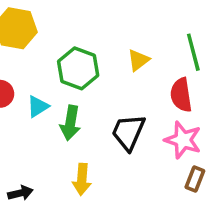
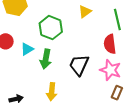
yellow triangle: (138, 60) -> (85, 12), moved

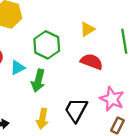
red semicircle: (110, 44) -> (92, 62), moved, turned 114
black trapezoid: (79, 65) -> (76, 110), moved

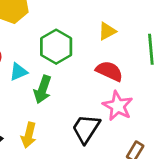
pink star: (112, 99) -> (118, 106), moved
yellow arrow: (42, 119) -> (29, 135), moved

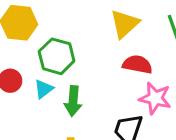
yellow triangle: (107, 31) -> (125, 24), size x1.5
green hexagon: (56, 47) -> (57, 56), moved

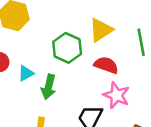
green hexagon: (57, 56) -> (67, 48), moved

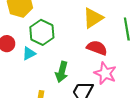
green hexagon: (67, 48) -> (42, 32), moved
green arrow: (49, 87) -> (62, 72), moved

